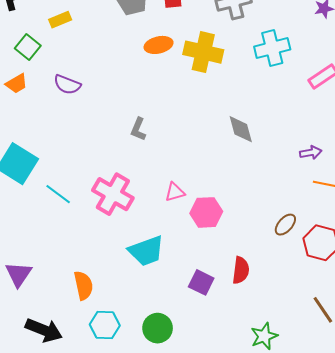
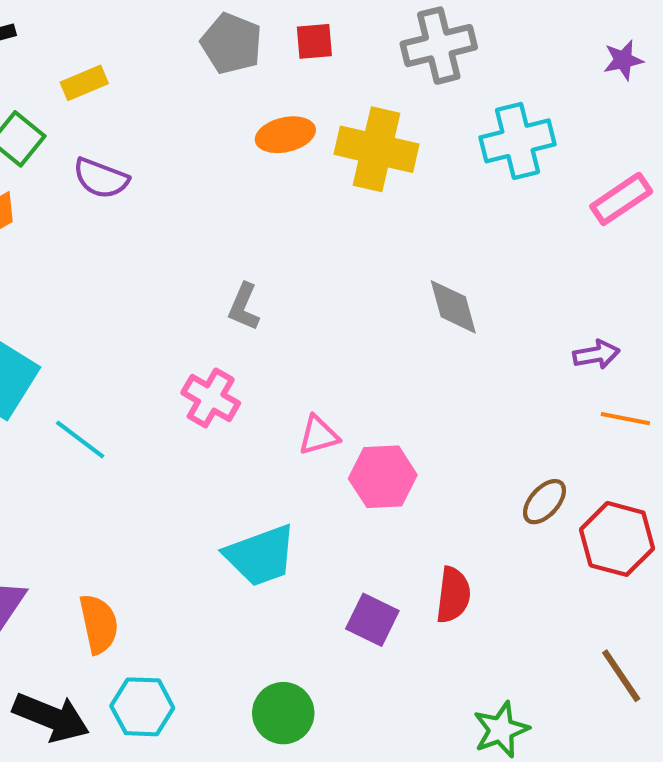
purple semicircle: (67, 85) -> (101, 178), moved
pink cross: (113, 194) -> (211, 398), moved, size x0.7
orange semicircle: (83, 285) -> (99, 624), moved
cyan hexagon: (105, 325) -> (142, 707), moved

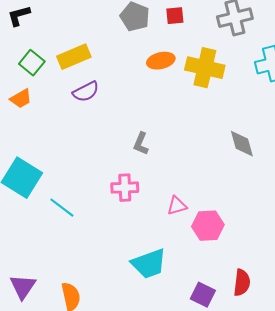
yellow rectangle: (84, 83) -> (74, 57), moved, size x1.5
purple semicircle: (101, 178) -> (86, 92), moved, turned -48
pink cross: (211, 398) -> (125, 188), turned -32

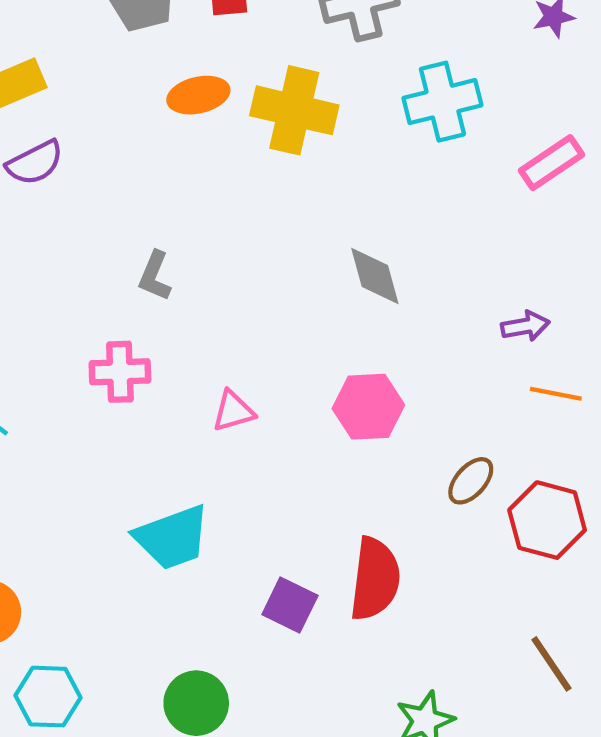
pink hexagon: (208, 226) -> (368, 407), moved
red semicircle: (242, 283) -> (375, 579), size x1.4

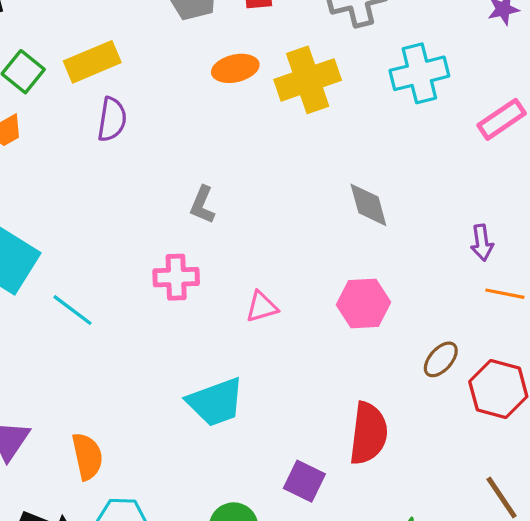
yellow cross: (294, 110) -> (308, 80), turned -32
purple semicircle: (35, 163) -> (112, 119), turned -54
purple arrow: (525, 326) -> (482, 243), turned 92
purple square: (290, 605) -> (304, 481), moved

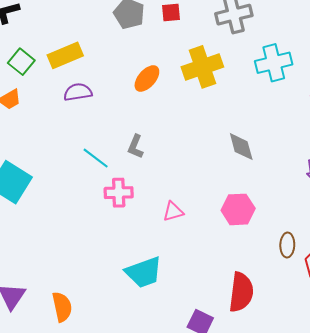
orange ellipse: (235, 68) -> (147, 78), moved, turned -36
purple semicircle: (112, 119) -> (78, 92), turned -108
cyan line: (73, 310) -> (96, 158), moved
brown ellipse: (441, 359) -> (287, 245), turned -40

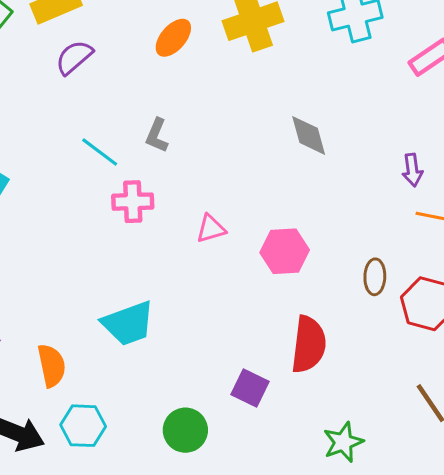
purple semicircle: (78, 92) -> (74, 57), turned -32
pink hexagon: (238, 209) -> (285, 251), moved
cyan trapezoid: (144, 272) -> (128, 323), moved

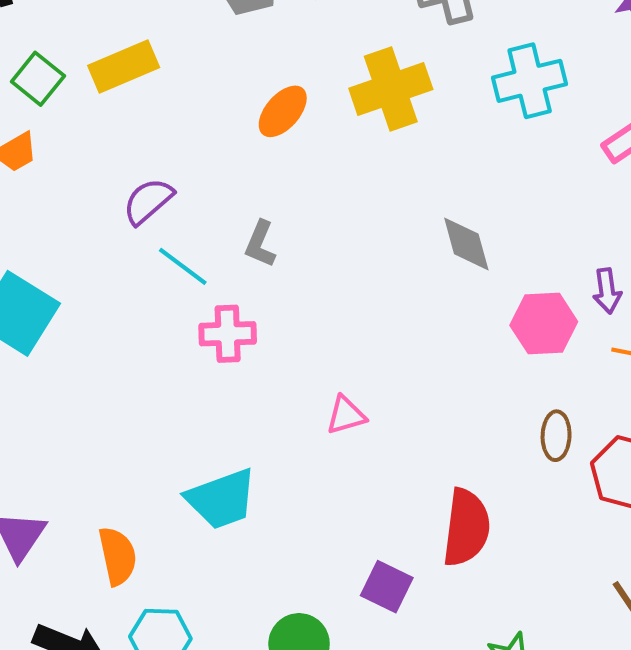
purple semicircle: (74, 57) -> (148, 201), moved
pink triangle: (211, 229) -> (346, 415), moved
pink hexagon: (285, 251) -> (544, 324), moved

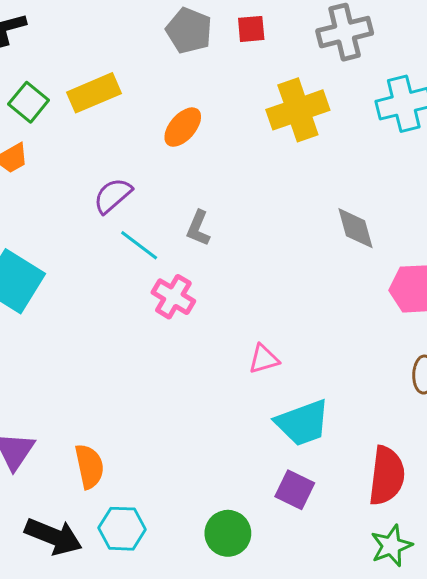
orange ellipse: (283, 111) -> (183, 127), moved
pink cross: (228, 334) -> (173, 297), turned 33
cyan trapezoid: (222, 499) -> (303, 423), moved
red semicircle: (466, 527) -> (387, 476), moved

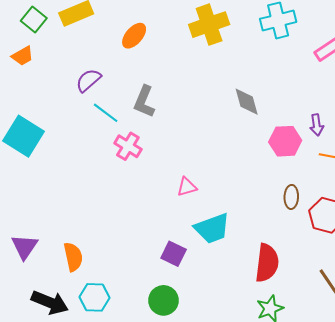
gray L-shape: (198, 228) -> (144, 102), size x1.4
purple square: (295, 490) -> (174, 254), moved

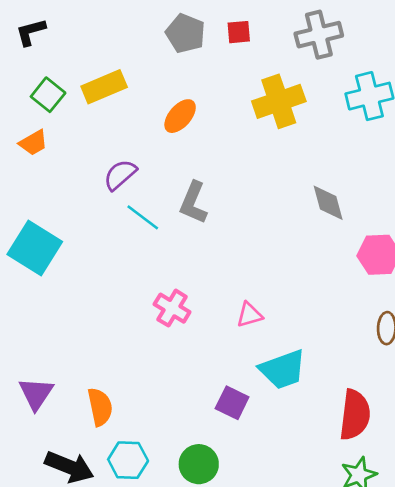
pink cross: (128, 146) -> (172, 308), moved
green circle: (163, 300) -> (199, 464), moved

